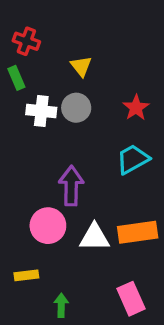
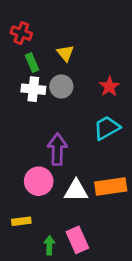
green rectangle: (16, 78) -> (32, 62), moved
pink rectangle: (131, 299) -> (77, 240), moved

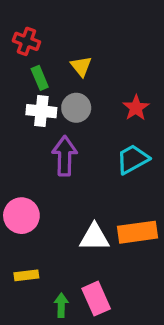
purple arrow: (57, 149) -> (65, 156), moved
pink circle: (39, 181) -> (21, 216), moved

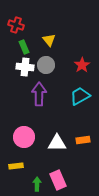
pink circle: (21, 216) -> (24, 137), moved
orange rectangle: (138, 232) -> (83, 140), size x0.6

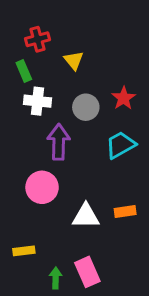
red cross: (16, 25) -> (37, 39), moved, turned -35
green rectangle: (24, 47) -> (24, 71), moved
gray circle: (46, 65) -> (86, 107), moved
pink circle: (24, 137) -> (42, 187), moved

